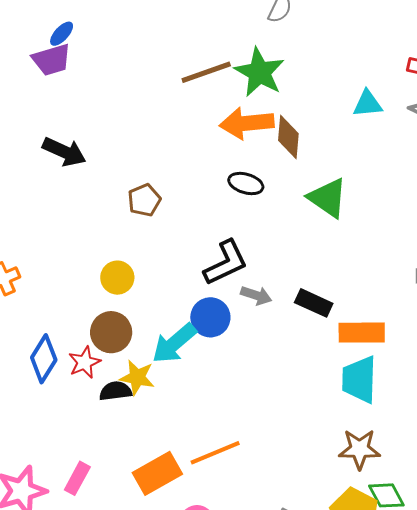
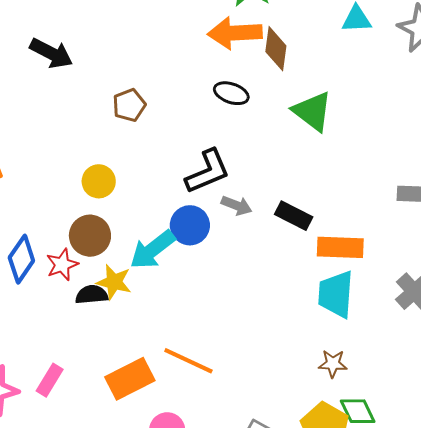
brown star: (359, 449) -> (333, 364), size x0.7
orange line: (215, 453) -> (188, 361), turned 45

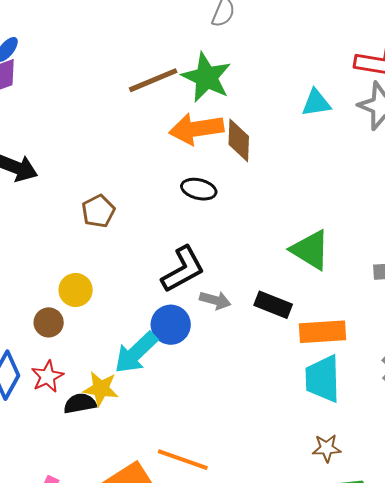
green triangle: (312, 111) -> (310, 250), moved
brown circle: (90, 236) -> (49, 322), moved, size x0.7

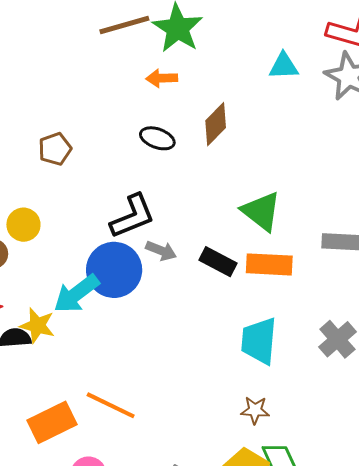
orange arrow: (196, 129) -> (162, 78), size x0.6
brown diamond: (239, 140) -> (216, 124), moved, turned 36
blue circle: (171, 325) -> (114, 270), size x1.4
orange rectangle: (323, 332) -> (269, 264), moved

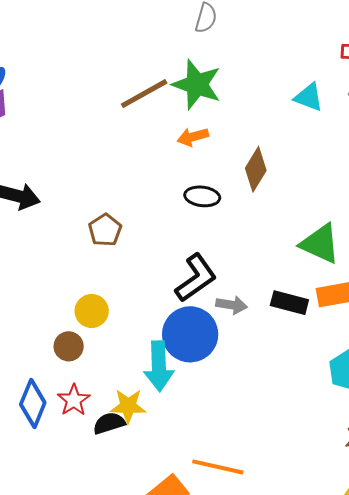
cyan triangle: (284, 66) -> (309, 97), turned 36
cyan arrow: (76, 294) -> (159, 366), turned -42

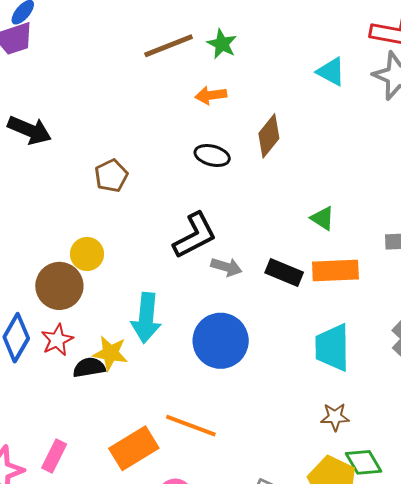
green star: (197, 85) -> (222, 44), size x0.6
green triangle: (320, 244) -> (323, 218), size x0.6
blue circle: (190, 334) -> (221, 341), moved
brown circle: (69, 346) -> (59, 286), size x1.6

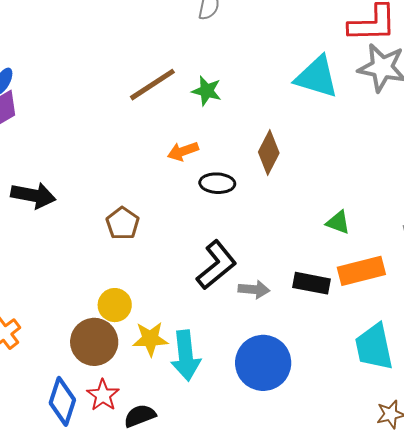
green star: (222, 44) -> (207, 91), moved
cyan triangle: (331, 72) -> (317, 77), size x1.5
orange arrow: (211, 95) -> (183, 151), moved
yellow star: (110, 353) -> (150, 339), moved

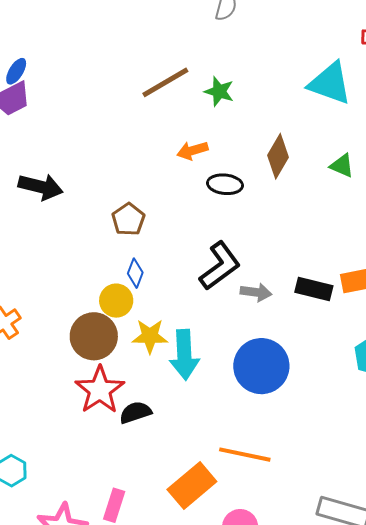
green triangle: (338, 222) -> (342, 166), moved
red star: (103, 395) -> (100, 390), size x1.5
blue diamond: (62, 401) -> (135, 273), moved, size x0.6

